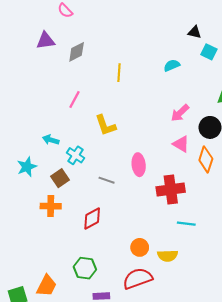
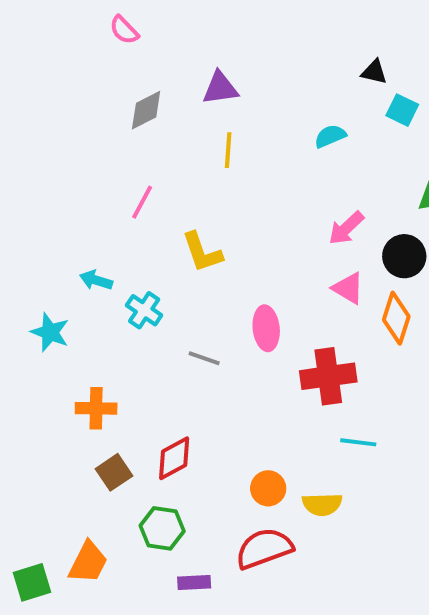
purple triangle: (46, 41) -> (220, 88), moved
cyan star: (27, 167) -> (50, 332), turned -30
brown square: (60, 178) -> (114, 472), moved
red diamond: (92, 218) -> (174, 458), moved

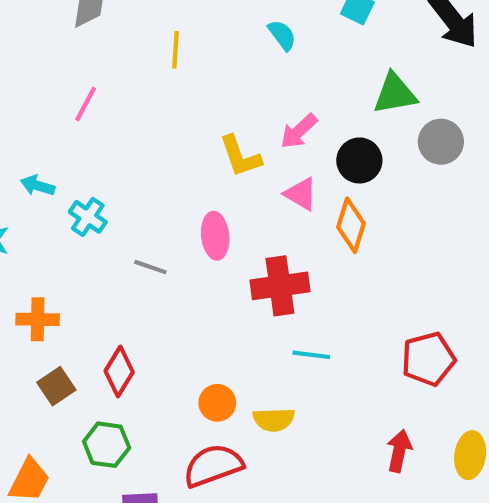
cyan semicircle: (330, 136) -> (282, 35), turned 76
yellow L-shape: (202, 252) -> (240, 156), moved
red diamond: (174, 458) -> (119, 372), turned -30

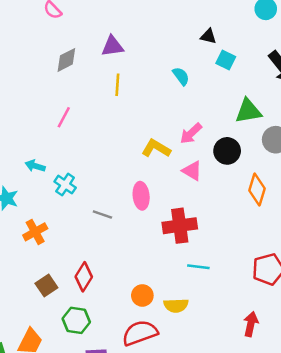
yellow L-shape: (240, 156) -> (156, 148), turned 140
orange diamond: (351, 225) -> (257, 190), moved
orange cross: (38, 319) -> (35, 232), moved, turned -30

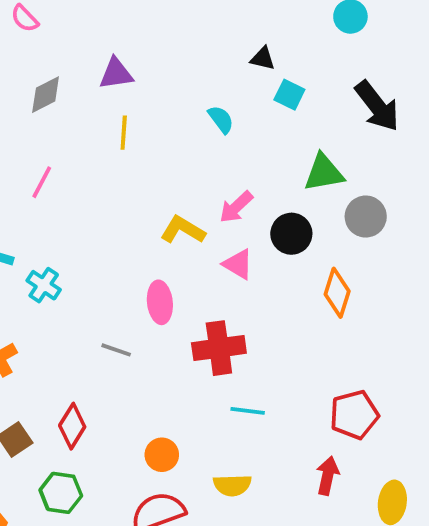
gray line: (102, 214) -> (116, 350), moved
yellow semicircle: (176, 305) -> (232, 485), moved
red arrow: (251, 324) -> (328, 476), moved

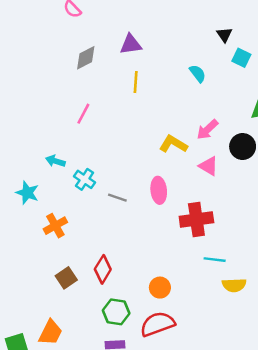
black triangle: (263, 58) -> (224, 35), turned 42
gray line: (116, 350) -> (117, 198), moved
yellow semicircle: (232, 485) -> (234, 285), moved
green hexagon: (61, 493) -> (116, 312), moved

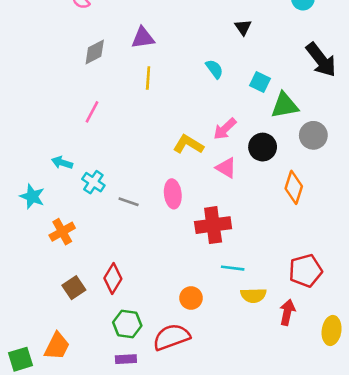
cyan square: (241, 58) -> (260, 82), moved
orange circle: (160, 288) -> (191, 298), moved

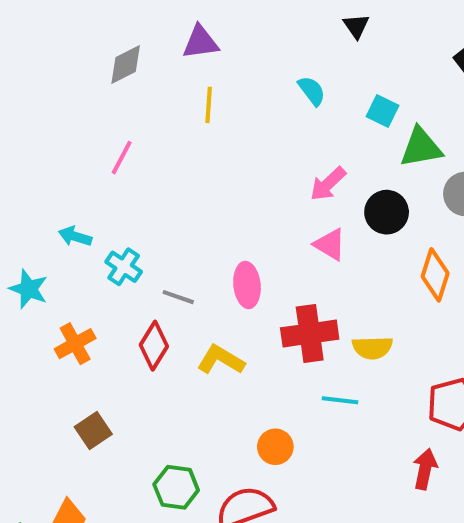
yellow L-shape: (188, 144) -> (221, 360), moved
red diamond: (113, 278) -> (154, 346), moved
yellow semicircle: (253, 295) -> (372, 348), moved

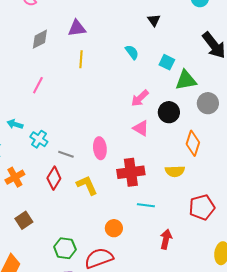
yellow semicircle: (372, 348) -> (175, 171), moved
yellow L-shape: (221, 360) -> (87, 185), turned 35
red arrow: (425, 469) -> (166, 239), moved

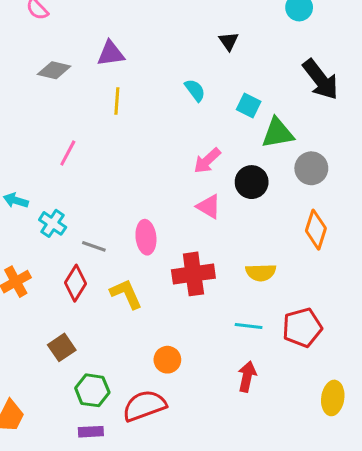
gray diamond: (40, 39) -> (54, 70), turned 40
pink line: (38, 85) -> (68, 153), moved
orange diamond: (193, 143) -> (316, 230), moved
cyan line: (146, 205) -> (249, 326), moved
brown square: (24, 220) -> (62, 347), moved

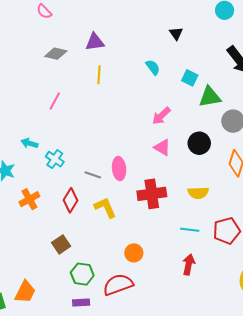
pink line: (68, 153) -> (55, 101), moved
black circle: (252, 182) -> (199, 143), moved
gray line: (94, 246) -> (93, 175), moved

